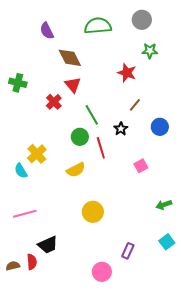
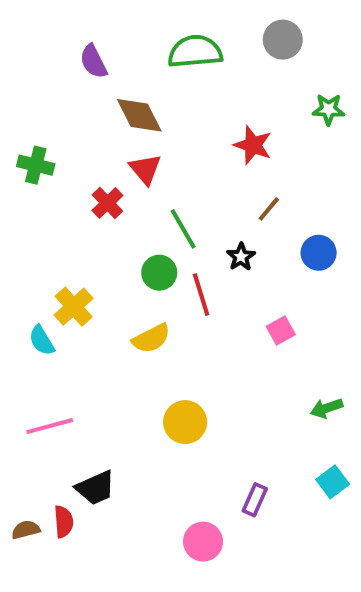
green star: (150, 51) -> (329, 109), moved

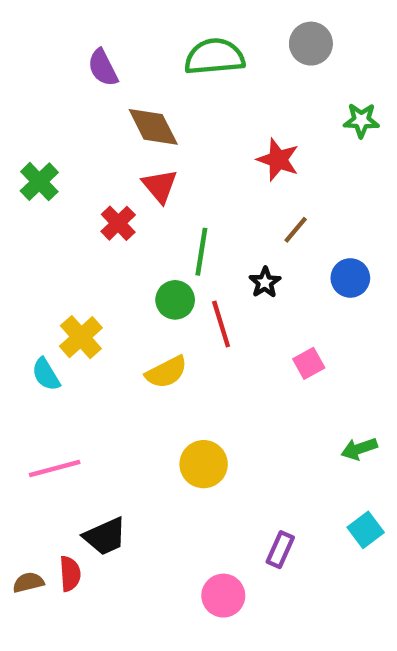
green cross: (36, 165) -> (39, 182), turned 32
green line: (183, 229) -> (201, 252), turned 39

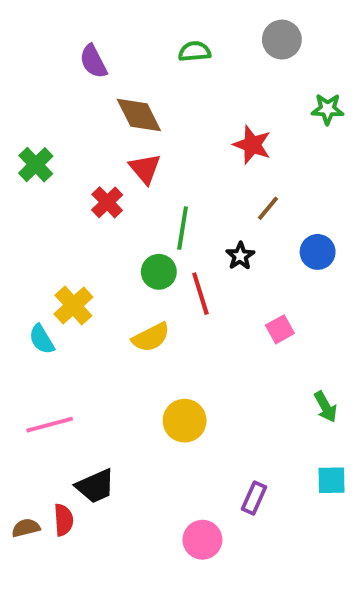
green semicircle: (215, 57) -> (195, 51), size x0.6
green arrow: (359, 449) -> (326, 407), turned -100
cyan square: (366, 530) -> (331, 480), turned 36

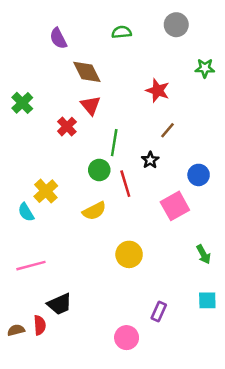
blue circle: (318, 252) -> (199, 175), moved
pink square: (280, 329) -> (175, 206), size x1.6
yellow circle: (185, 421) -> (129, 254), moved

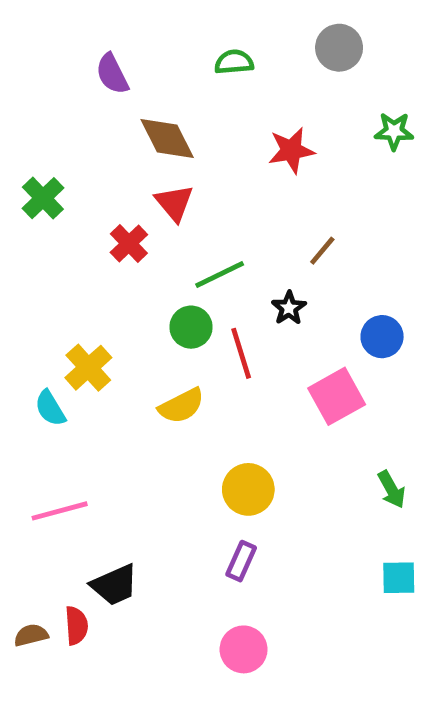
red star: (158, 91) -> (291, 150), moved, turned -30
green line: (114, 143) -> (220, 275), turned 55
purple rectangle: (159, 312) -> (241, 561), moved

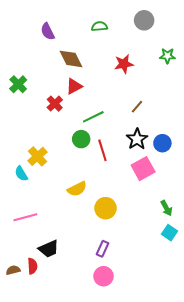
red triangle: (174, 203) -> (74, 86), turned 42
black star: (289, 308) -> (137, 139), moved, size x1.5
yellow semicircle: (181, 406) -> (77, 189), moved
purple rectangle: (241, 561) -> (102, 249), moved
cyan square: (399, 578) -> (170, 233), moved, turned 35

